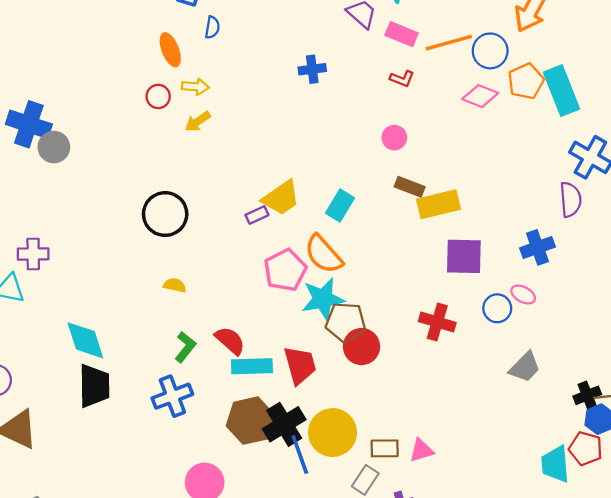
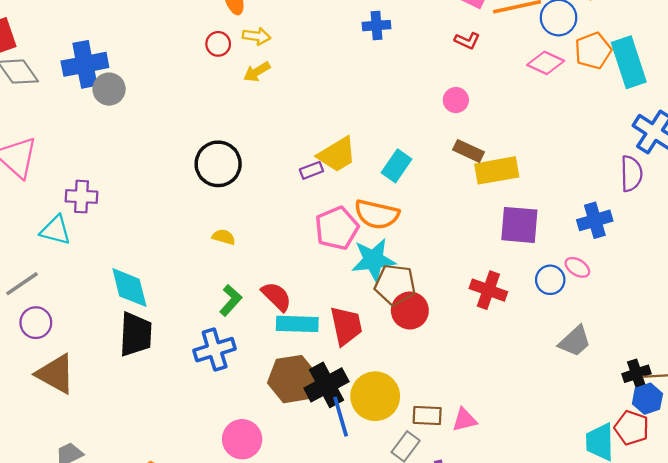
blue cross: (29, 124) -> (85, 64), turned -33
orange semicircle: (324, 254) -> (377, 214), turned -39

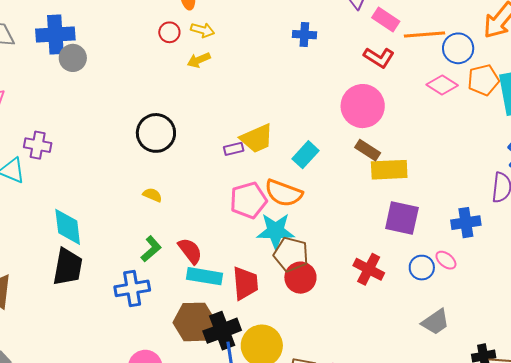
red L-shape: (467, 41) -> (379, 57), size x1.4
pink circle: (456, 100) -> (363, 106), size x2.0

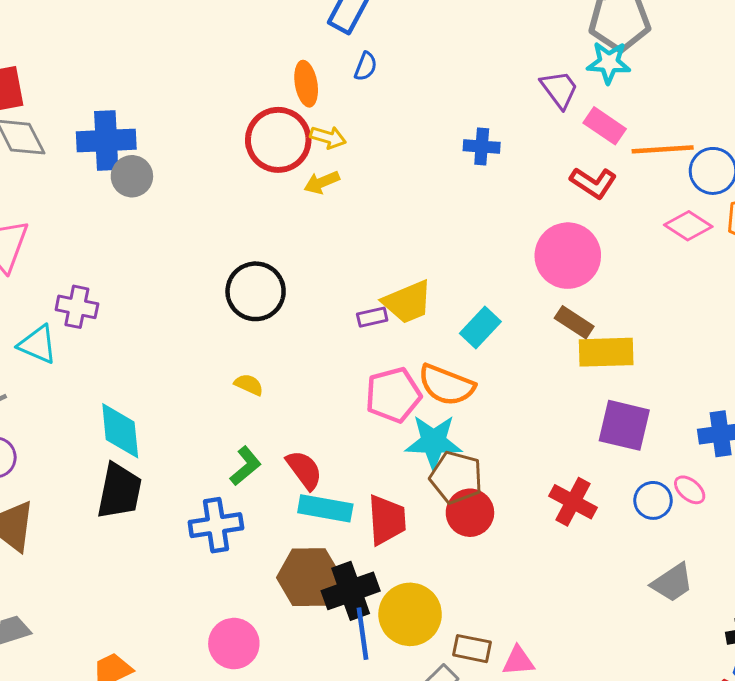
red circle: (169, 32) -> (278, 140), size x2.0

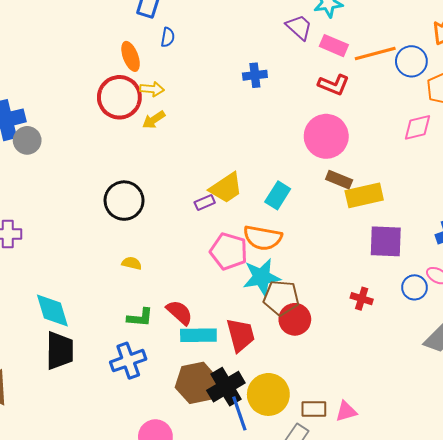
pink diamond: (688, 226) -> (418, 127), moved, turned -36
pink pentagon: (393, 395) -> (229, 251), turned -30
green L-shape: (246, 466) -> (140, 318), turned 56
red cross: (573, 502) -> (362, 299), size x0.7

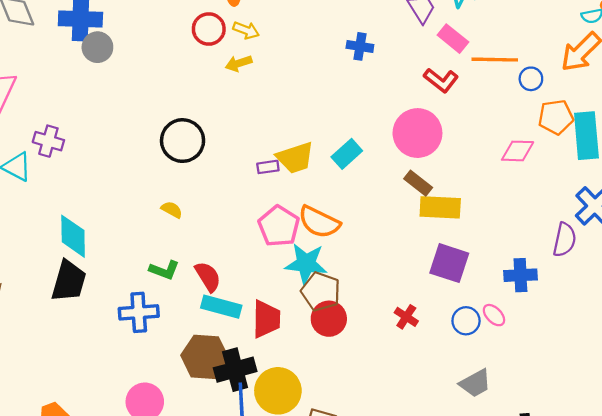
blue circle: (411, 61) -> (531, 79), size x0.7
red circle: (119, 97) -> (209, 29), size x0.7
cyan rectangle: (278, 195) -> (347, 154), moved

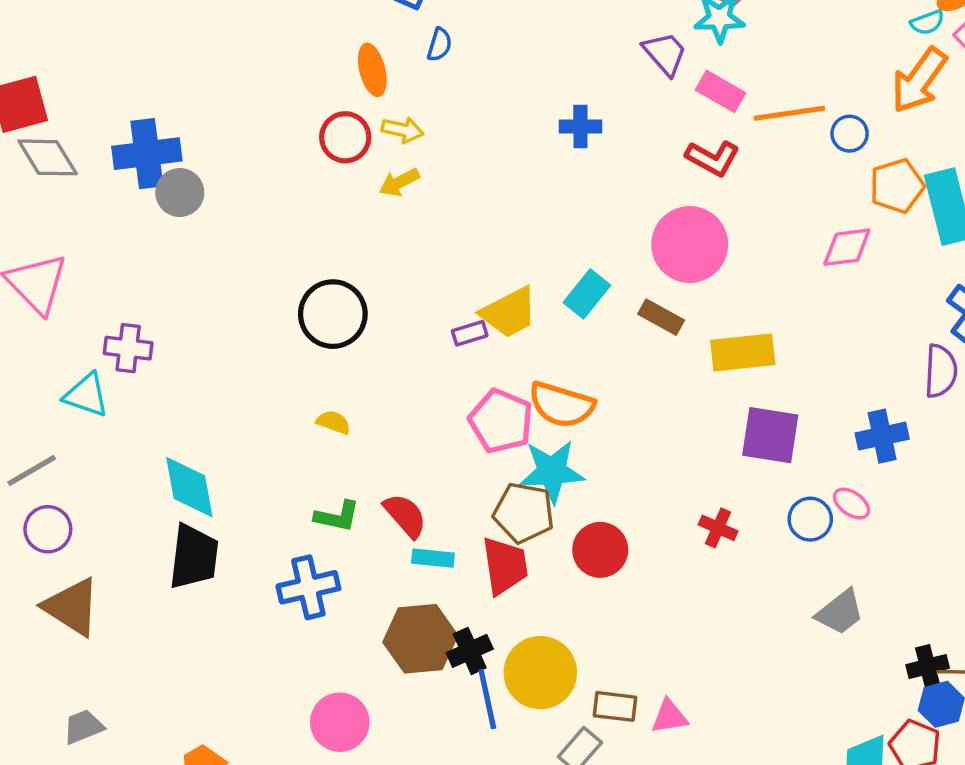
brown rectangle: (418, 183) -> (661, 317), moved
brown pentagon: (321, 292) -> (524, 513), moved
cyan rectangle: (221, 307) -> (433, 558), size x0.7
black cross: (235, 370) -> (470, 651), size x0.7

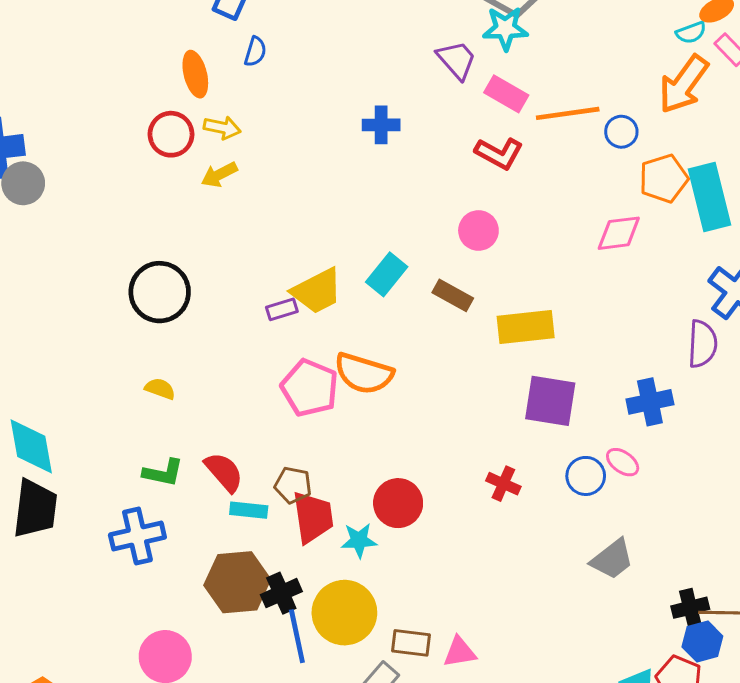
pink circle: (690, 244) -> (478, 230), size x0.6
cyan star: (552, 471) -> (359, 540), moved, size x0.6
brown pentagon: (524, 513) -> (293, 485), moved, size x0.7

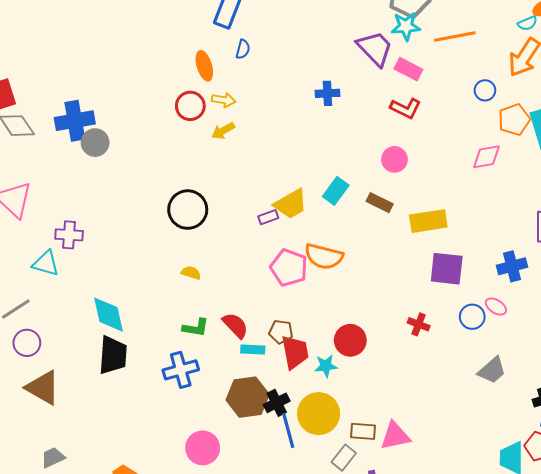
purple trapezoid: (457, 60) -> (375, 48), size x1.4
orange line: (568, 113) -> (455, 37), moved
pink triangle: (460, 652) -> (395, 436), size x1.4

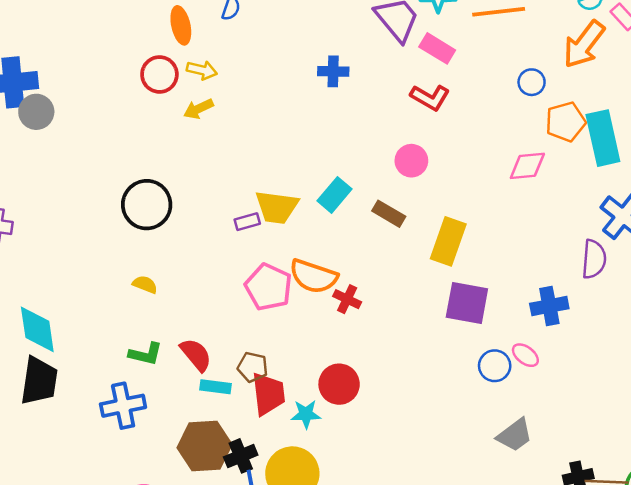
yellow trapezoid: (291, 204) -> (277, 207), turned 33
yellow rectangle: (428, 221) -> (448, 241), turned -66
red cross: (419, 324) -> (347, 299), moved

